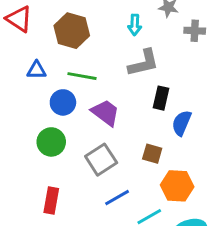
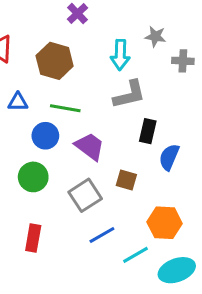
cyan arrow: (135, 25) -> (120, 55), size x1.4
brown square: (152, 154) -> (126, 180), moved

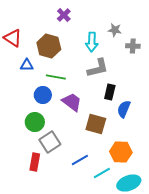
blue triangle: (18, 102) -> (27, 65), moved
brown square: (126, 180) -> (96, 124), size x1.5
gray square: (85, 195) -> (50, 142), moved

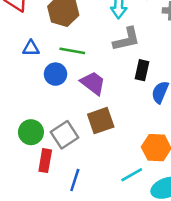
blue triangle: (27, 65) -> (31, 48), moved
green circle: (35, 122) -> (31, 132), moved
brown square: (96, 124) -> (101, 121), moved, turned -35
blue line: (80, 160) -> (75, 180), moved, turned -42

